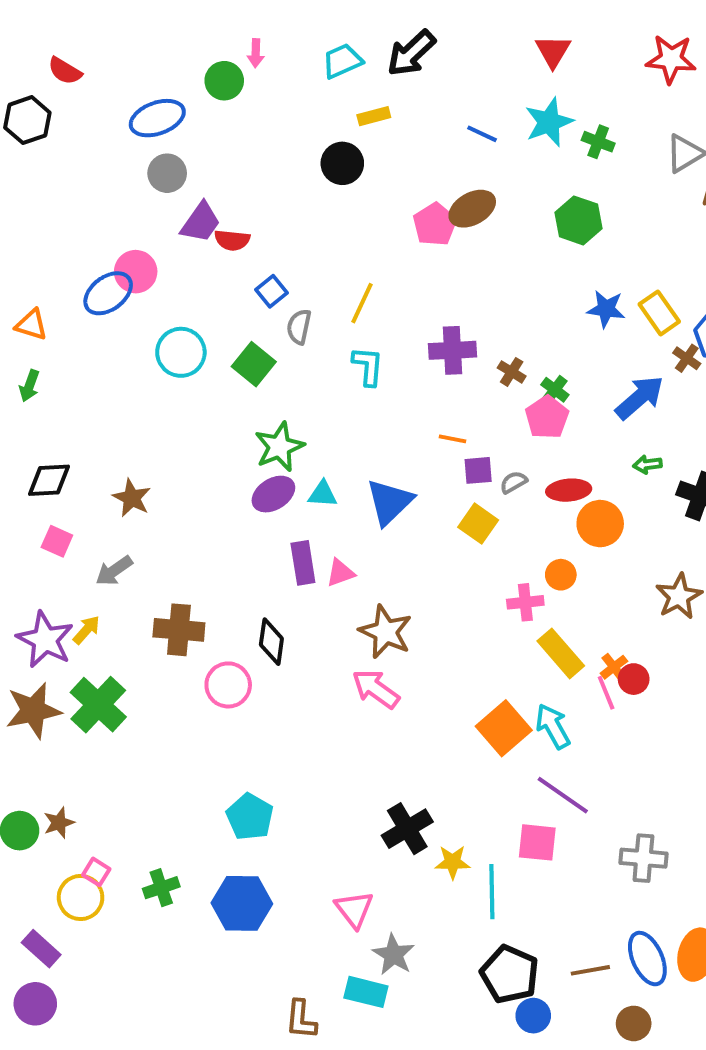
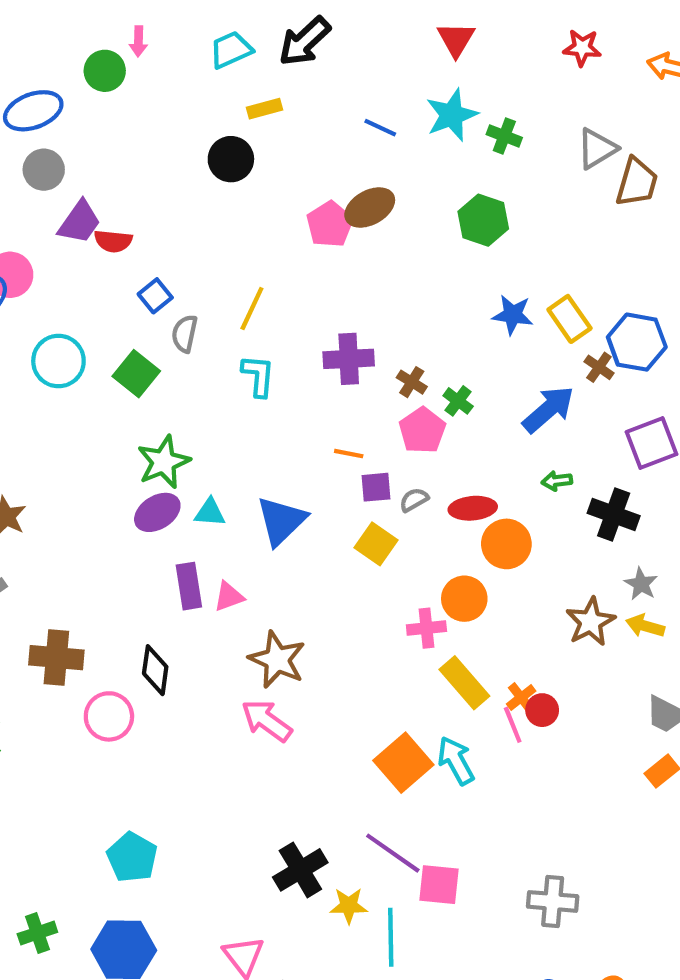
red star: (671, 59) -> (582, 48), size x0.7
pink pentagon: (547, 417) -> (422, 430), moved
orange circle: (561, 575) -> (464, 599), size x1.4
purple line: (563, 795) -> (393, 853), moved

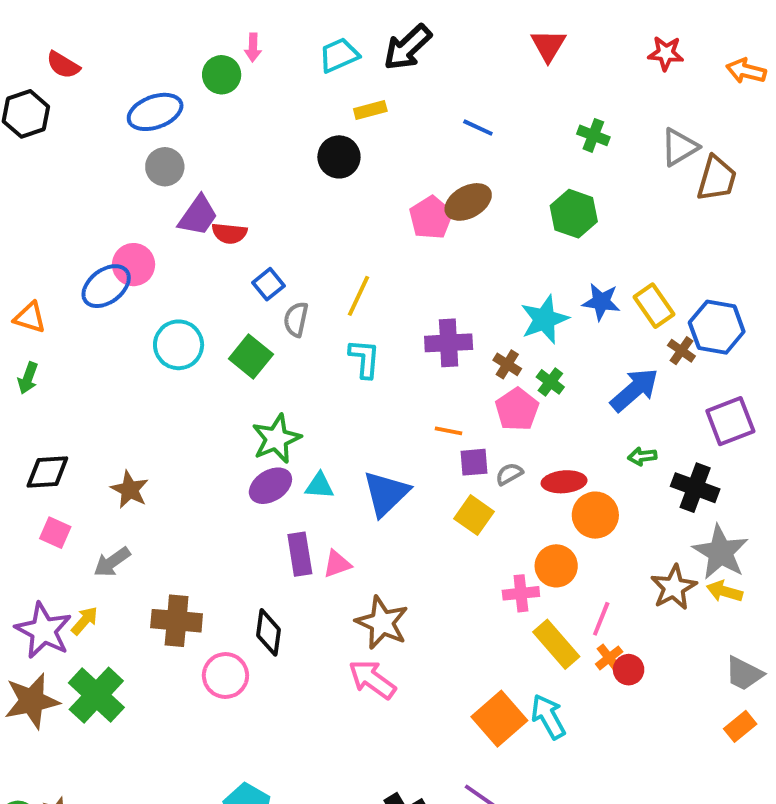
cyan star: (452, 115) -> (544, 319), moved
gray star: (641, 584) -> (721, 552), size x1.8
pink line: (513, 725) -> (601, 619), moved, turned 44

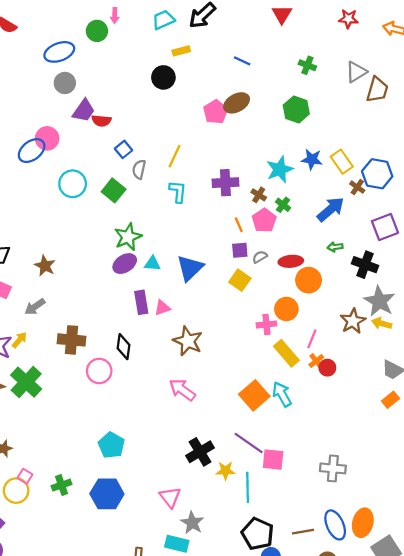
orange line: (449, 431) -> (239, 225), moved, turned 56
pink arrow: (372, 679) -> (182, 390), moved

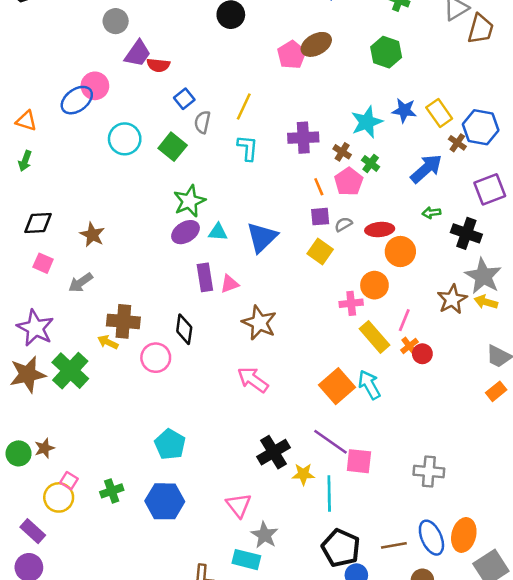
yellow arrow: (19, 340) -> (108, 342), moved, turned -105

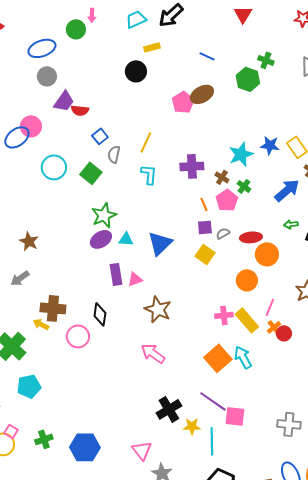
green hexagon: (386, 52) -> (248, 79), moved
pink cross: (351, 303) -> (224, 315), moved
cyan pentagon: (170, 444) -> (29, 386), moved, turned 30

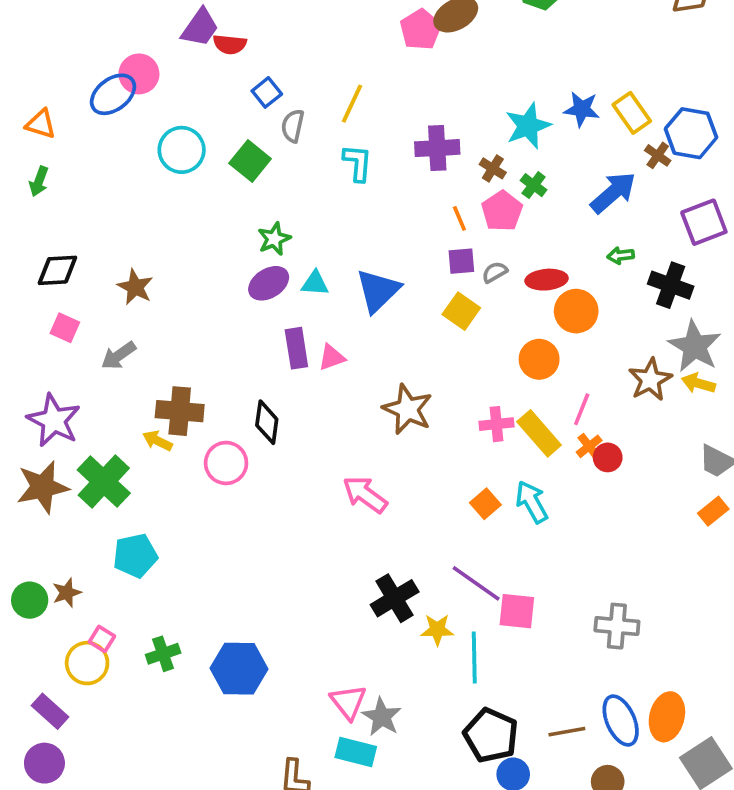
green star: (104, 215) -> (274, 239), size x0.7
brown star: (158, 309) -> (408, 409), moved
orange square: (218, 358) -> (485, 504), size x0.6
pink triangle: (142, 450) -> (348, 702), moved

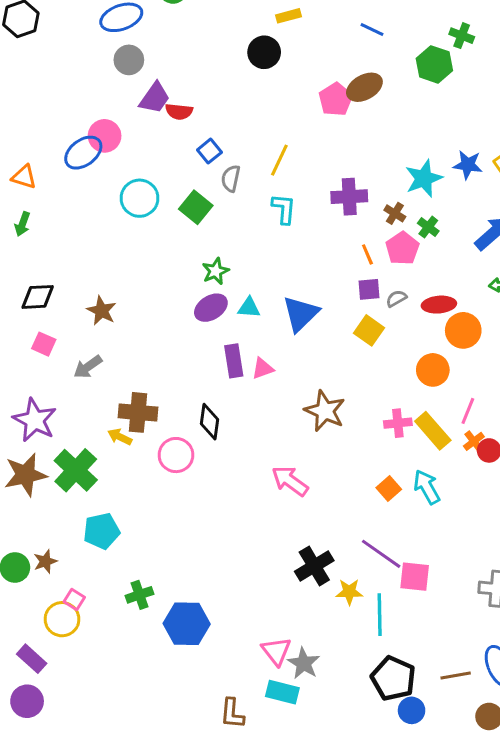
green cross: (163, 654) -> (140, 595), moved

